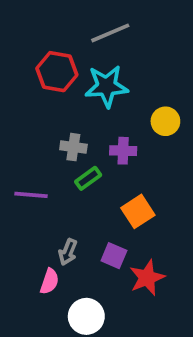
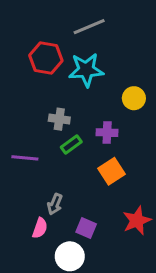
purple cross: (123, 151) -> (107, 133), moved
purple square: (114, 256) -> (86, 228), moved
red star: (147, 278) -> (137, 221), moved

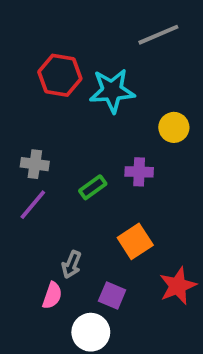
gray line: (89, 27) -> (158, 35), moved
gray cross: (59, 119) -> (35, 164), moved
purple line: (25, 158) -> (33, 205), turned -55
orange square: (112, 171) -> (135, 241), moved

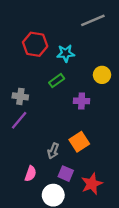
cyan star: (112, 91) -> (66, 53), size x0.7
green rectangle: (93, 187) -> (57, 81), moved
gray arrow: (71, 265) -> (53, 151), moved
red star: (178, 286) -> (92, 184), moved

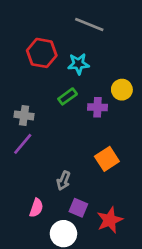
gray line: (93, 20) -> (89, 24), moved, turned 45
purple cross: (82, 101) -> (97, 107), moved
orange square: (79, 142) -> (107, 159), moved

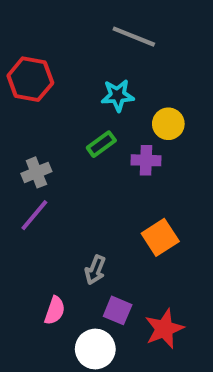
red hexagon: (42, 53) -> (30, 79), moved
yellow circle: (122, 90) -> (168, 124), moved
gray cross: (24, 115) -> (36, 172), turned -30

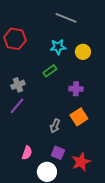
yellow circle: (168, 124) -> (83, 52), moved
purple cross: (146, 160) -> (76, 89), moved
gray arrow: (95, 270) -> (55, 126), moved

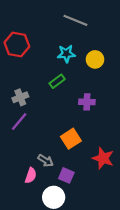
orange square: (79, 117) -> (71, 139), moved
gray arrow: (55, 126) -> (46, 161), moved, turned -80
red star: (81, 162) -> (103, 158), moved, turned -30

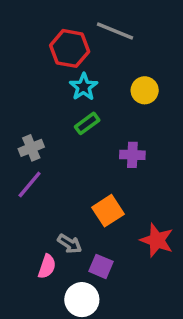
red hexagon: (17, 44) -> (70, 48), moved
cyan star: (66, 54) -> (84, 87), moved, turned -30

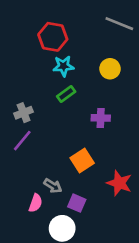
gray line: (115, 31) -> (119, 24), moved
cyan star: (84, 87) -> (63, 66), turned 30

